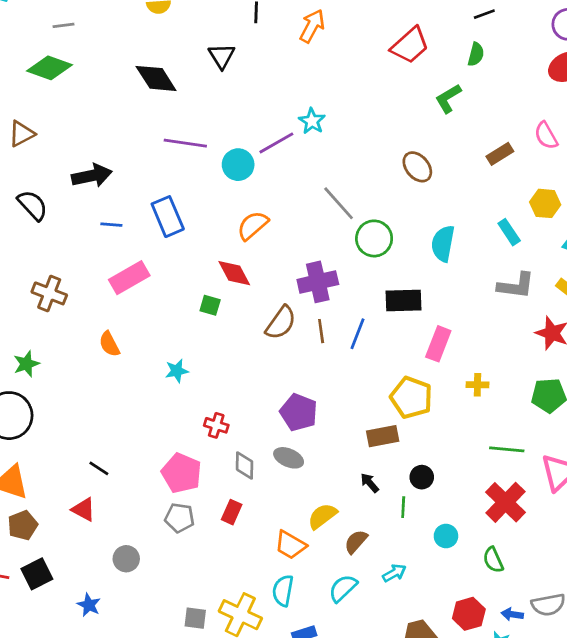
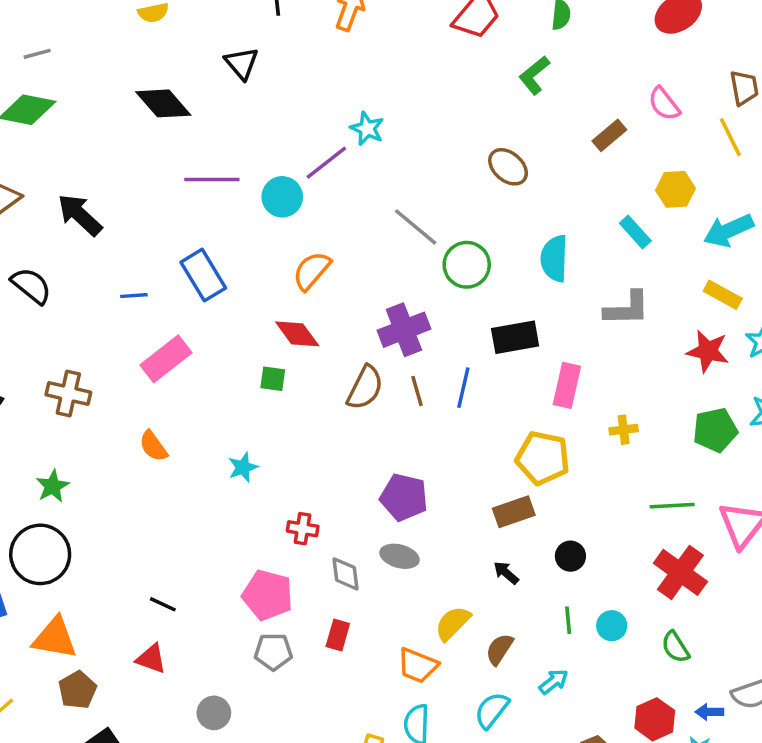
black arrow: (92, 176) -> (80, 215), moved, turned -117
gray L-shape: (516, 286) -> (627, 309), moved
green line: (403, 507) -> (568, 620), moved

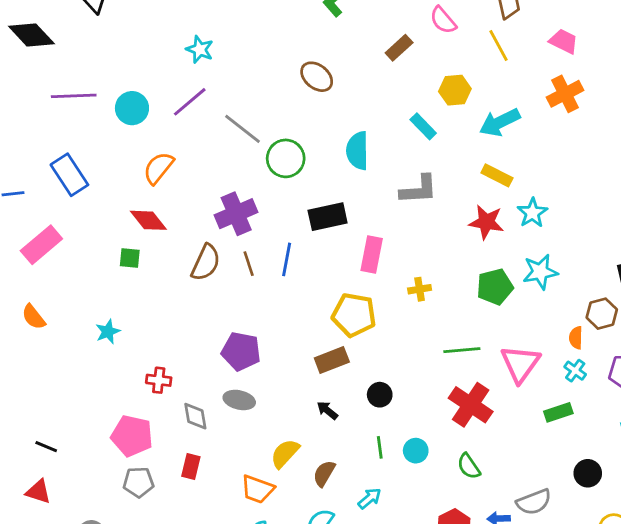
purple line: (326, 163) -> (190, 102), moved

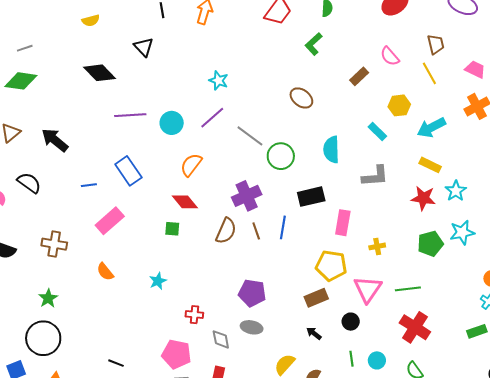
pink triangle: (520, 364) -> (368, 289), moved

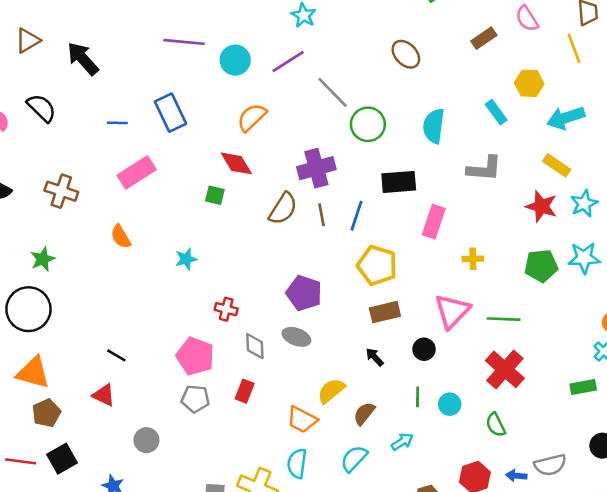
yellow pentagon: (331, 266) -> (377, 265), moved

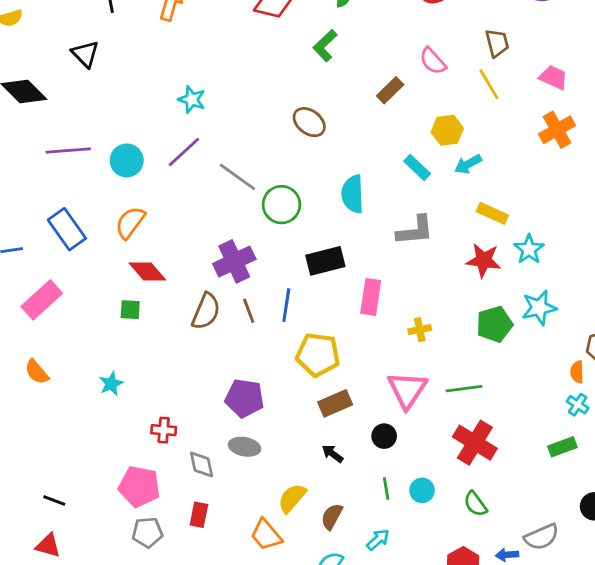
orange semicircle: (252, 117) -> (130, 223), moved
cyan arrow: (566, 118) -> (468, 164), moved, size x0.7
orange trapezoid: (302, 420) -> (266, 535), turned 32

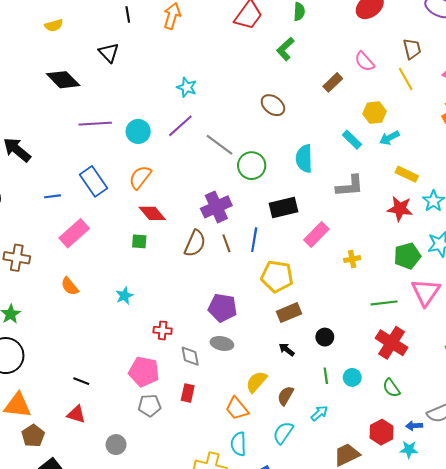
pink rectangle: (371, 297) -> (316, 234), turned 35
pink triangle: (407, 390) -> (426, 292), moved

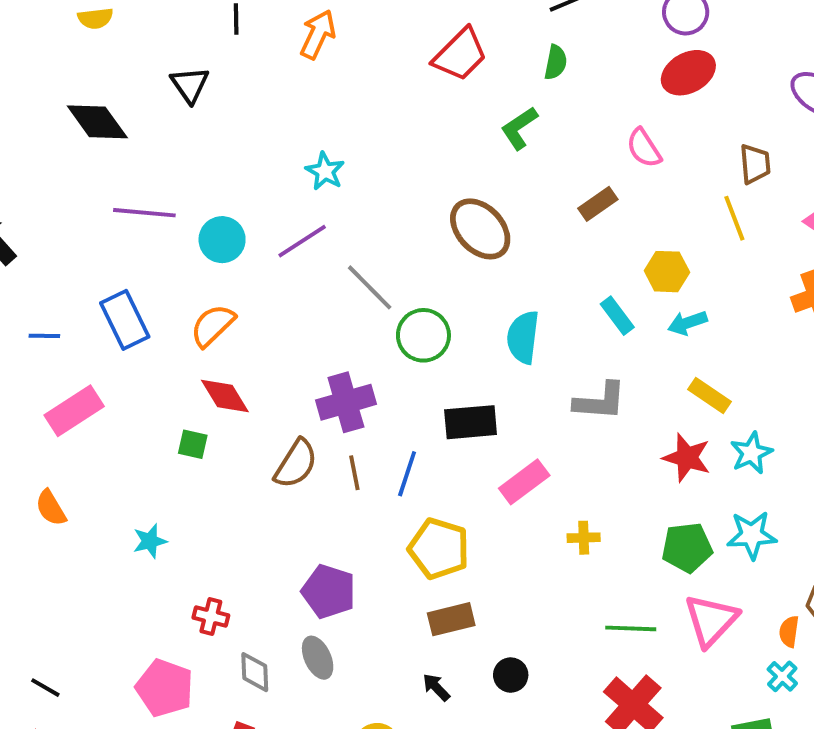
pink semicircle: (365, 61) -> (644, 148), moved
brown ellipse: (273, 105) -> (480, 229), size x1.4
gray ellipse: (222, 343) -> (318, 658), turned 45

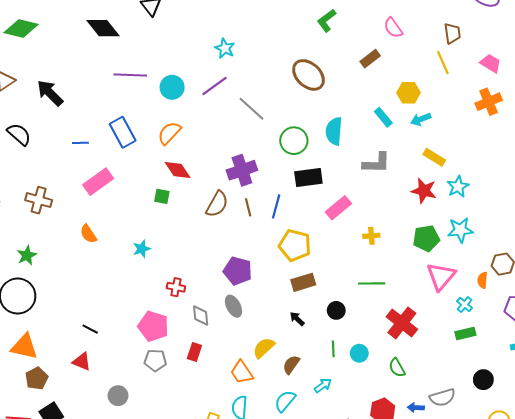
green circle: (423, 335) -> (294, 141), moved
green line: (631, 628) -> (372, 283), moved
cyan cross: (782, 676) -> (465, 305), moved

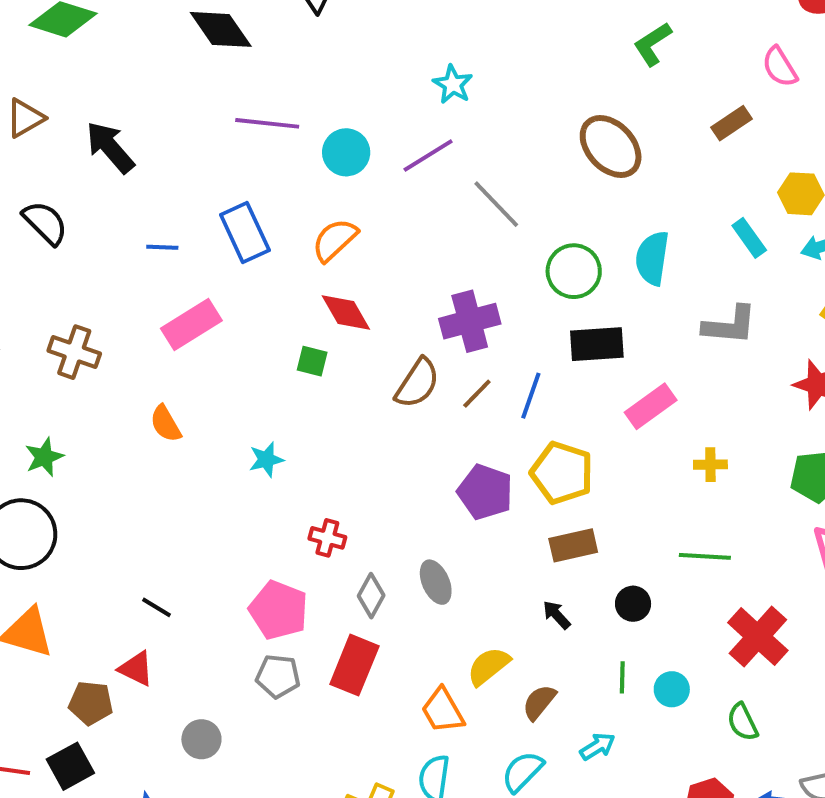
brown line: (248, 207) -> (477, 394), turned 54
purple pentagon: (238, 271) -> (485, 492), moved
gray diamond: (201, 315) -> (371, 596), turned 30
red rectangle: (194, 352) -> (354, 665), size x1.6
brown pentagon: (37, 378) -> (91, 703), moved, turned 30

